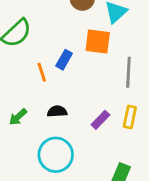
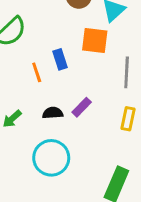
blue rectangle: (64, 60) -> (60, 59), turned -48
purple rectangle: (100, 120) -> (82, 107), moved

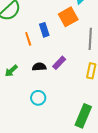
orange square: (95, 41) -> (68, 17), turned -36
cyan circle: (51, 158) -> (38, 98), size x0.6

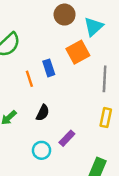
purple rectangle: (59, 63) -> (67, 138), moved
black semicircle: (39, 67) -> (43, 113), turned 120

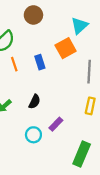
brown circle: (65, 15) -> (33, 15), moved
orange line: (29, 79) -> (14, 64), moved

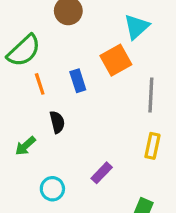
black semicircle: (35, 102) -> (57, 122), moved, turned -40
cyan circle: (33, 135) -> (52, 189), moved

